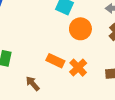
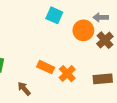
orange circle: (80, 29) -> (83, 30), moved

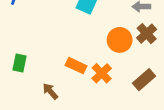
orange circle: (83, 30) -> (120, 40), moved
brown rectangle: (103, 79) -> (144, 80), turned -36

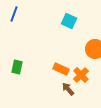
brown arrow: (50, 91) -> (68, 89), moved

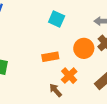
orange rectangle: (61, 69) -> (50, 57), moved, turned -35

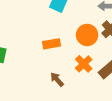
orange cross: (69, 76) -> (84, 64), moved

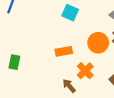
orange cross: (84, 64) -> (85, 71), moved

